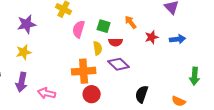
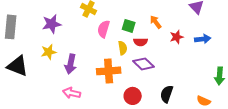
purple arrow: (22, 82) -> (71, 64), moved
red circle: (92, 94) -> (133, 96), moved

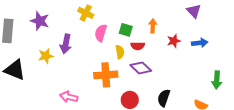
orange arrow: (156, 22) -> (153, 26), turned 40
purple star: (52, 24) -> (40, 21), moved, turned 30
purple arrow: (71, 64) -> (66, 44), moved

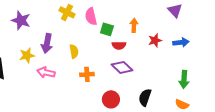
pink semicircle: (101, 33) -> (91, 16), moved, turned -30
yellow semicircle: (120, 52) -> (74, 51), moved
orange cross: (106, 75) -> (87, 74), size x0.6
green arrow: (217, 80) -> (184, 79), moved
pink arrow: (69, 97) -> (46, 72), moved

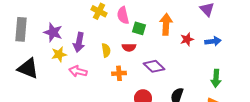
purple star: (21, 20) -> (53, 32), moved
orange arrow: (134, 25) -> (166, 24), size x1.5
red semicircle: (119, 45) -> (129, 47), moved

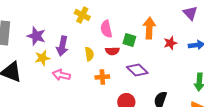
pink semicircle: (123, 15) -> (106, 29), moved
green square: (139, 28) -> (129, 40), moved

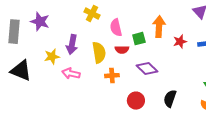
purple star: (36, 36) -> (40, 22), moved
green square: (129, 40) -> (139, 39), turned -32
yellow semicircle: (89, 54) -> (99, 53), size x1.5

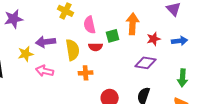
purple star: (40, 22) -> (14, 19), turned -30
purple arrow: (72, 45) -> (46, 42), turned 72
purple diamond: (147, 69) -> (146, 63), moved, turned -35

